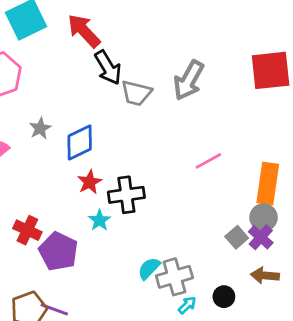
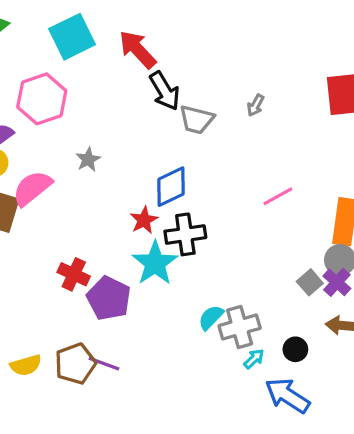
gray arrow: (189, 80) -> (256, 105), size x0.5
blue diamond: (80, 143) -> (171, 187), moved
cyan star: (99, 220) -> (155, 263), size x1.8

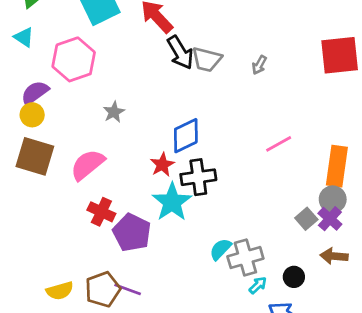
gray trapezoid: (197, 120) -> (207, 59), moved
pink semicircle: (32, 188) -> (88, 165), moved

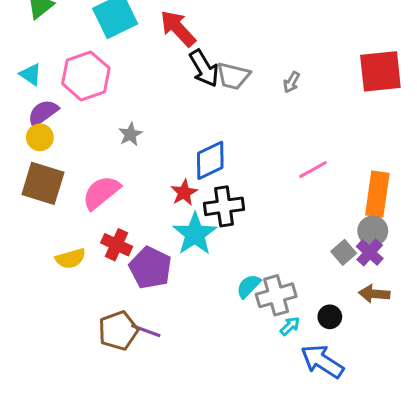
cyan triangle: (24, 37) -> (31, 74), moved
yellow semicircle: (60, 291) -> (71, 259), moved

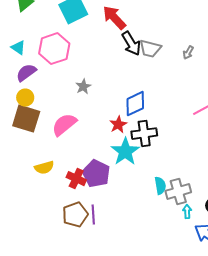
yellow circle: (40, 137) -> (25, 98), moved
red cross: (117, 245) -> (76, 179), moved
cyan semicircle: (249, 286) -> (160, 186), turned 126
cyan arrow: (290, 326) -> (187, 212), turned -48
purple line: (146, 331) -> (93, 215), turned 66

